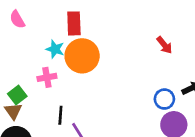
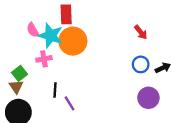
pink semicircle: (17, 19) -> (33, 30), moved
cyan star: (55, 49) -> (51, 36), size x1.6
blue circle: (164, 99) -> (141, 64), moved

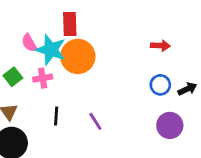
red arrow: (141, 32) -> (160, 46), turned -48
green square: (19, 73) -> (13, 77), moved
purple line: (70, 103) -> (95, 121), moved

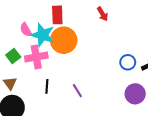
red arrow: (160, 46) -> (103, 14), moved, turned 56
pink cross: (43, 78) -> (36, 57), size x1.5

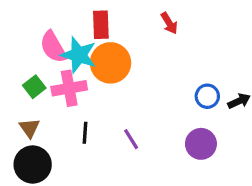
pink semicircle: (26, 30) -> (53, 47), size x1.5
purple circle: (135, 94) -> (201, 144), moved

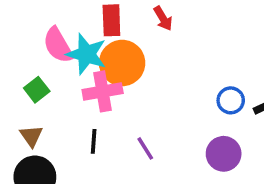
red arrow: (169, 23) -> (163, 19), moved
pink cross: (69, 88) -> (103, 91), moved

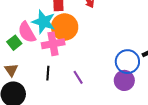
pink semicircle: (58, 45) -> (27, 32), moved
blue circle: (231, 100) -> (127, 62), moved, size x1.5

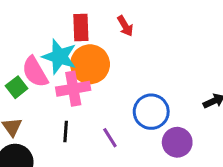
blue circle: (127, 62) -> (151, 112), moved

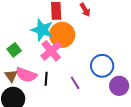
pink semicircle: (35, 72) -> (26, 75), moved, turned -40
pink cross: (73, 89) -> (51, 51), turned -30

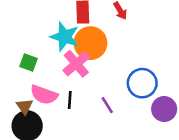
green square: (14, 50) -> (28, 62), turned -32
brown triangle: (11, 76) -> (25, 106), moved

